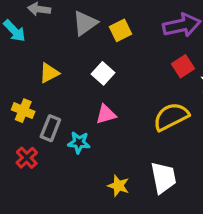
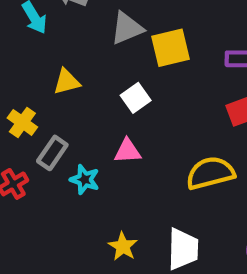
yellow square: (120, 30) -> (170, 48), size x1.4

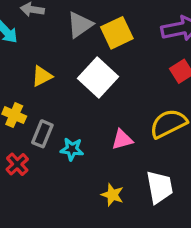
white square: (136, 98) -> (98, 77), size x1.6
pink triangle: (127, 151) -> (122, 139), moved

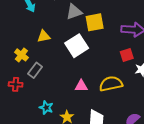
cyan star: (72, 149) -> (46, 108), moved
red cross: (17, 164) -> (16, 84), turned 32

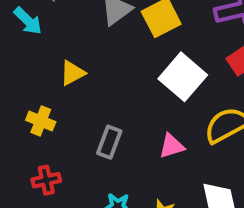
white square: (77, 46) -> (183, 77), moved
gray rectangle: (35, 70) -> (109, 142), moved

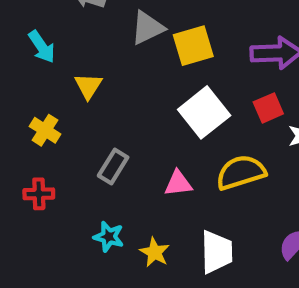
cyan arrow: (28, 21) -> (42, 47), moved
yellow triangle: (72, 73) -> (88, 86), turned -40

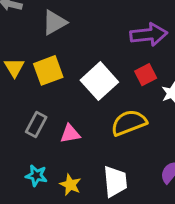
yellow square: (193, 46) -> (48, 70), moved
pink triangle: (178, 183) -> (70, 134), moved

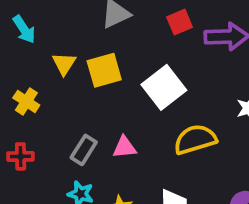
red square: (146, 75) -> (180, 22), moved
gray rectangle: (36, 125) -> (84, 150), moved

